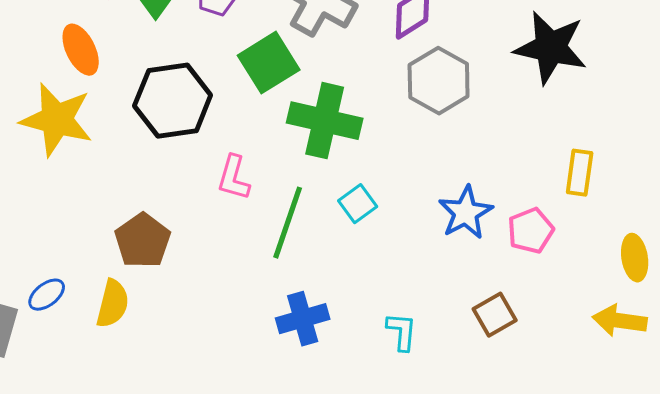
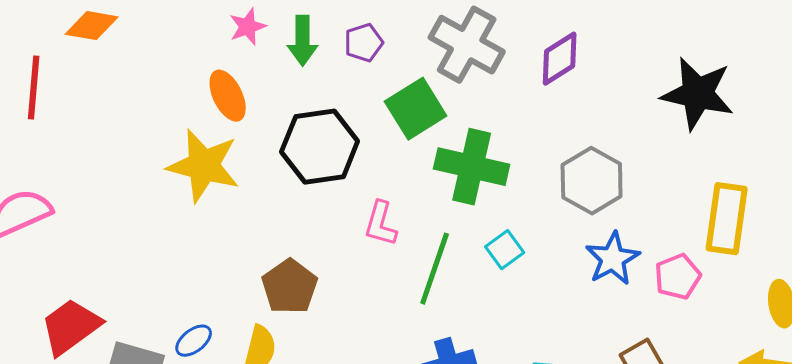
gray hexagon: (439, 81) -> (592, 181), moved
yellow rectangle: (580, 173) -> (727, 219), size x1.5

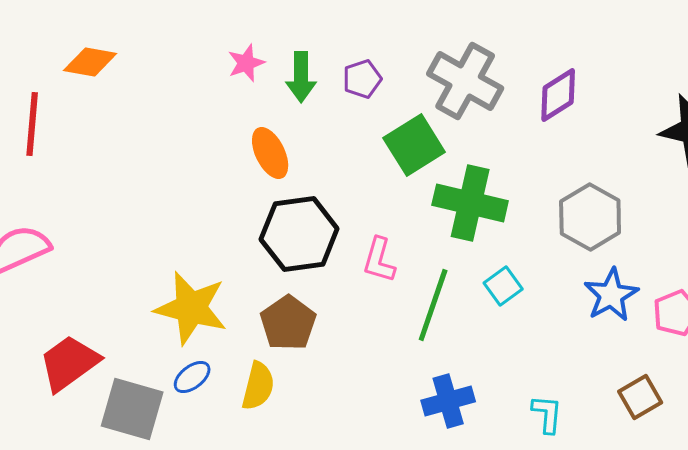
orange ellipse: (228, 96) -> (270, 153), moved
black hexagon: (320, 147) -> (299, 234), moved
yellow star: (204, 166) -> (191, 308), moved

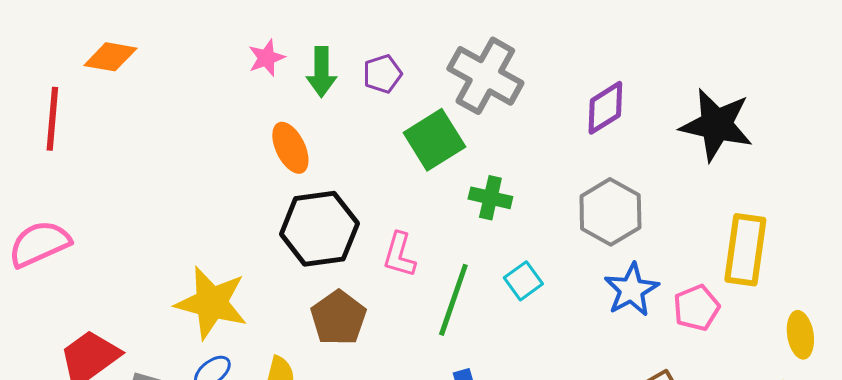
purple diamond: (558, 95) -> (605, 108), moved
green cross: (470, 203) -> (490, 198), size x0.6
brown pentagon: (288, 323) -> (338, 318), moved

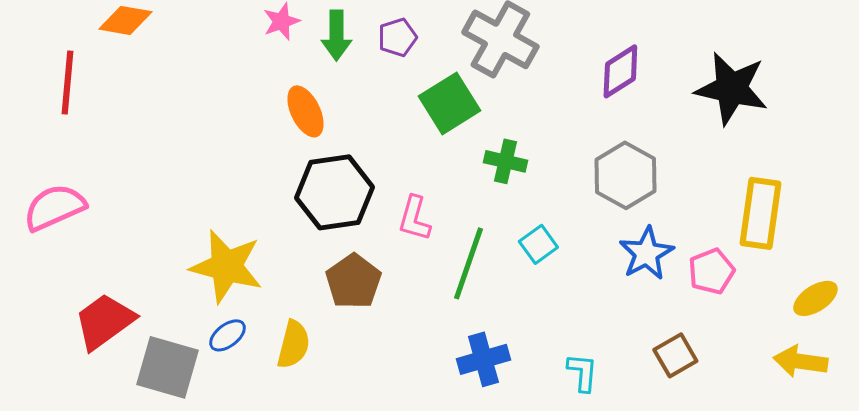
yellow ellipse: (800, 335) -> (815, 298), turned 66

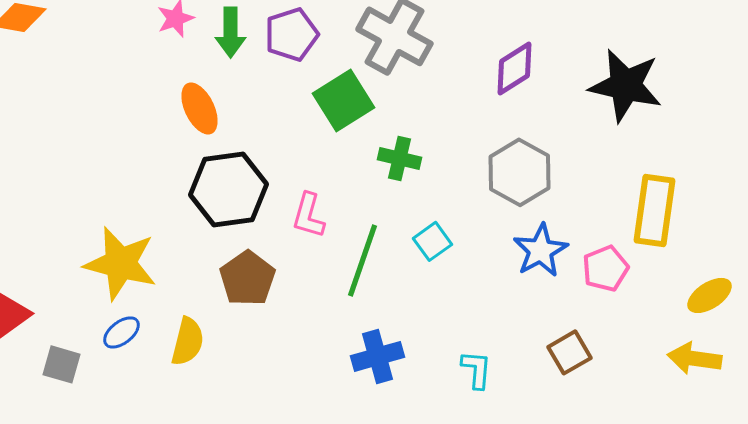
purple pentagon: (397, 37) -> (292, 34), size x1.4
gray square: (167, 367) -> (62, 364), size x0.6

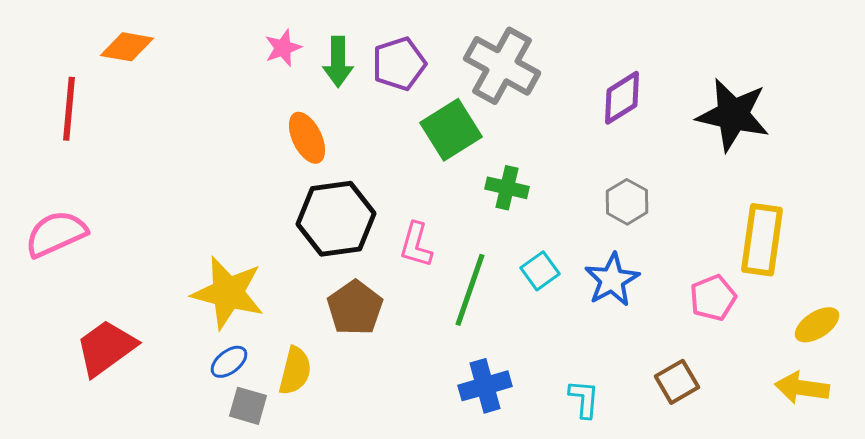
gray hexagon: (520, 172) -> (627, 202), size x0.7
blue star: (540, 250) -> (612, 280), moved
gray square: (62, 364) -> (248, 406), moved

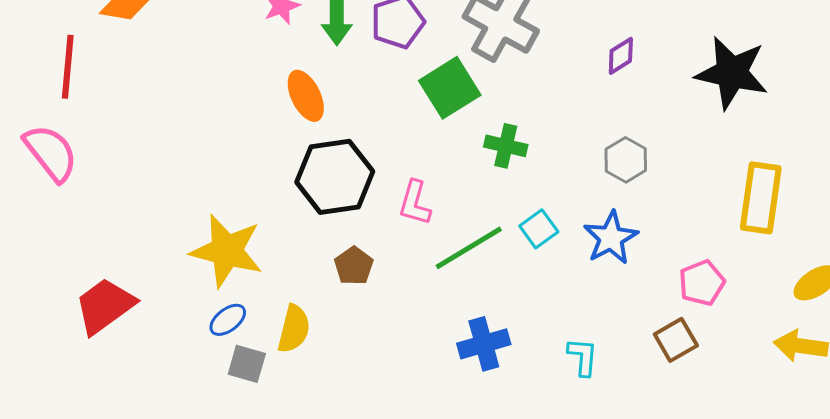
purple diamond: (622, 98) -> (621, 56), size x0.7
pink semicircle: (56, 234) -> (51, 153), moved, turned 76
green line: (470, 290) -> (469, 248), turned 40
pink pentagon: (713, 298) -> (702, 283), moved
brown pentagon: (355, 308) -> (354, 266), size x0.7

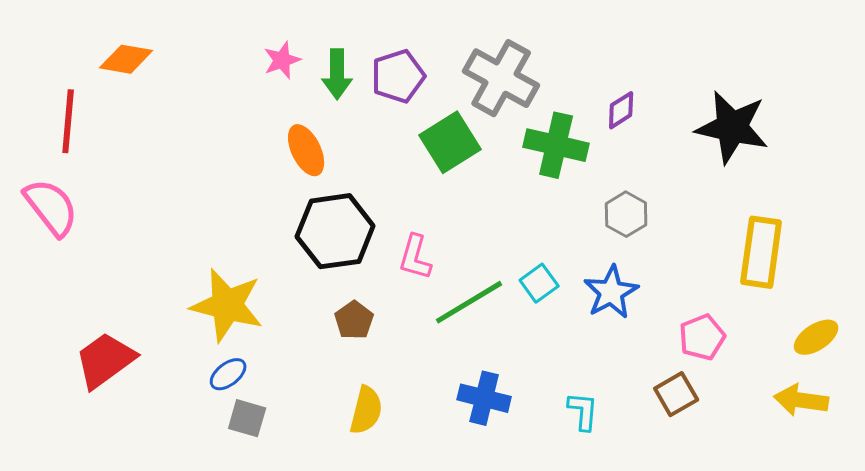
green cross: (506, 146) -> (556, 145), moved, size x1.5
yellow semicircle: (294, 329) -> (366, 410), moved
blue cross: (484, 344) -> (484, 398), turned 30

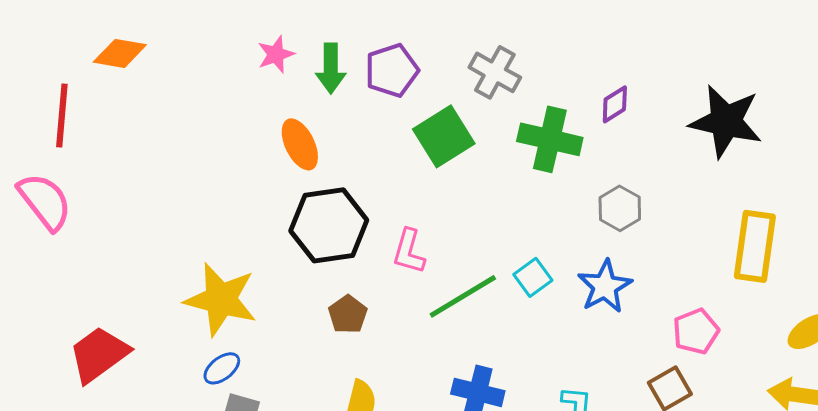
gray cross: (501, 78) -> (495, 72), size x0.7

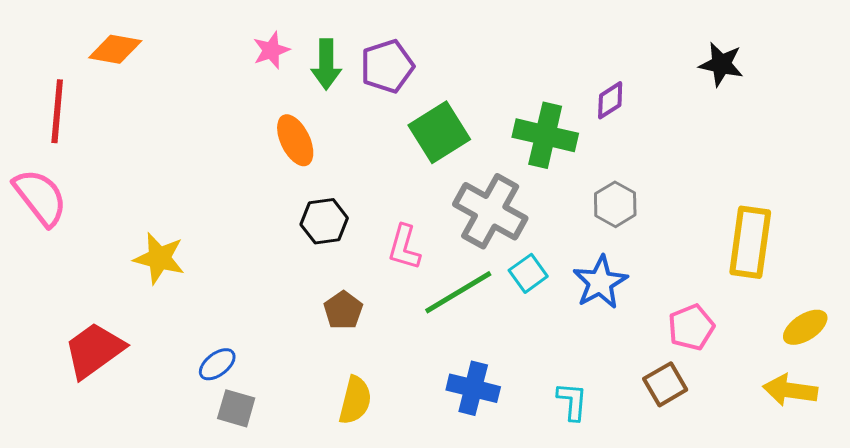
gray cross: (495, 72) -> (490, 211), moved, size x1.4
black star: (726, 121) -> (721, 64), moved, size x0.6
black hexagon: (329, 225) -> (324, 221), size x0.6
yellow star: (221, 299) -> (159, 258), moved, size x0.7

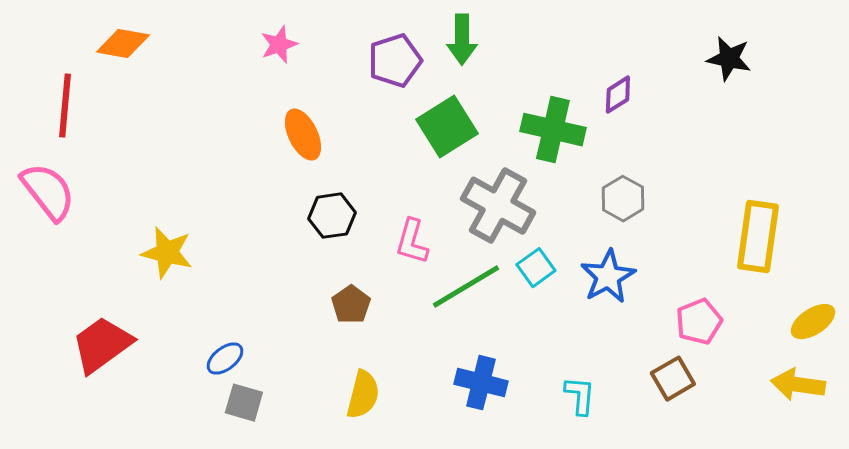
green arrow: (326, 64) -> (462, 40), moved

